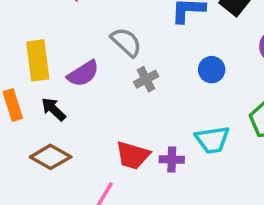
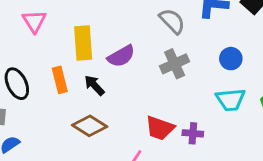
gray semicircle: (126, 42) -> (172, 21), moved
gray cross: (146, 79) -> (175, 64), size x1.4
cyan trapezoid: (212, 140) -> (230, 100), moved

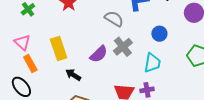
purple semicircle: (121, 56) -> (99, 54), moved
orange rectangle: (60, 80) -> (30, 63), moved
cyan trapezoid: (230, 100) -> (152, 63), moved, turned -60

